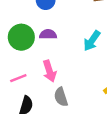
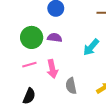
pink line: (18, 78) -> (29, 65), moved
gray semicircle: (61, 97) -> (71, 86), moved

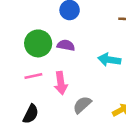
cyan arrow: (91, 47) -> (109, 60), turned 54
gray semicircle: (71, 86) -> (82, 105), turned 56

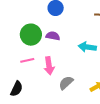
black semicircle: (31, 114) -> (17, 89), moved

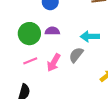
pink arrow: (49, 66) -> (54, 63), turned 48
gray semicircle: (66, 83) -> (76, 55), moved

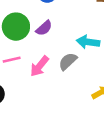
purple semicircle: (52, 31) -> (44, 28), turned 128

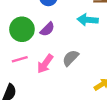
cyan arrow: (88, 42) -> (88, 20), moved

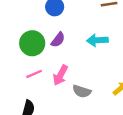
cyan arrow: (88, 20) -> (97, 40), moved
gray semicircle: (71, 58) -> (82, 91), moved, turned -108

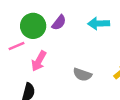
pink line: (34, 74) -> (17, 46), moved
pink arrow: (60, 75) -> (39, 61), moved

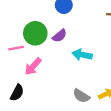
cyan arrow: (99, 23) -> (82, 55), moved
gray semicircle: (82, 75) -> (81, 96), moved

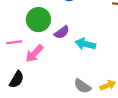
purple semicircle: (60, 36) -> (62, 32), moved
pink line: (16, 48) -> (14, 42), moved

